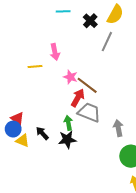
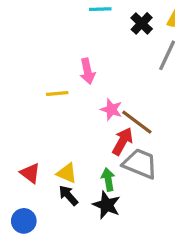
blue circle: (13, 129) -> (24, 221), moved
black star: (67, 139) -> (107, 205), turned 30
yellow triangle: (23, 141) -> (67, 173), moved

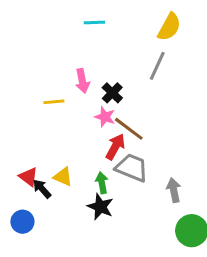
black cross: (142, 23) -> (112, 93), moved
black arrow: (68, 195) -> (42, 189), moved

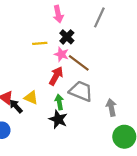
pink arrow: (82, 81) -> (58, 14), moved
yellow line: (54, 102) -> (40, 43), moved
red arrow: (115, 147) -> (56, 76), moved

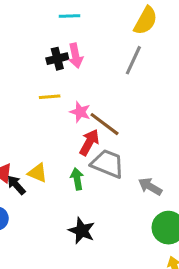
black cross: (67, 37) -> (57, 59), moved, turned 32
red arrow: (56, 76) -> (89, 142), moved
gray arrow: (111, 107) -> (150, 187), turned -49
black star: (58, 119) -> (82, 231), moved

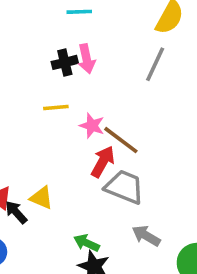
green arrow: (77, 179) -> (87, 243), moved, turned -55
gray arrow: (150, 187) -> (146, 236), moved

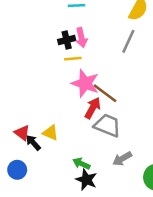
yellow line: (56, 108) -> (73, 59), moved
pink star: (92, 126) -> (85, 83), size x1.6
gray arrow: (146, 236) -> (122, 159), turned -60

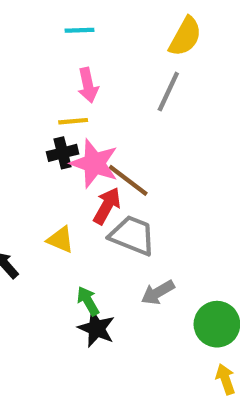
black cross: (67, 40) -> (63, 153), moved
yellow triangle: (51, 133) -> (60, 240), moved
green arrow: (81, 164) -> (88, 301), turned 35

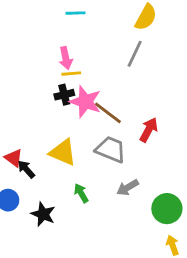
pink arrow: (88, 85) -> (66, 58), moved
red arrow: (107, 206) -> (149, 130), moved
yellow triangle: (60, 240) -> (63, 152), size x1.5
black star: (96, 328) -> (43, 214), moved

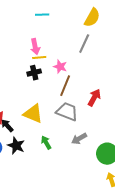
pink star: (85, 102) -> (60, 67), moved, size x0.6
brown line: (108, 113) -> (65, 86), turned 75
black star: (43, 214) -> (16, 146), moved

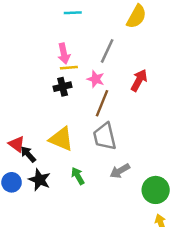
gray line: (84, 44) -> (107, 51), moved
red arrow: (94, 98) -> (139, 80), moved
gray trapezoid: (67, 112) -> (105, 136), turned -125

